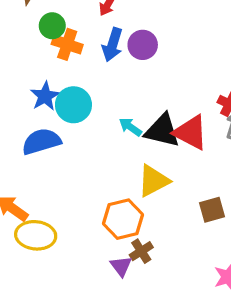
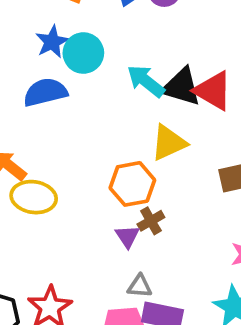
cyan arrow: (130, 127) -> (146, 81), size x1.5

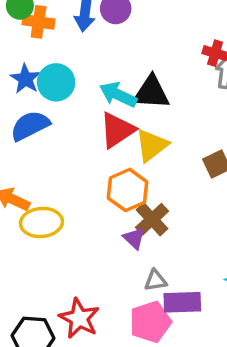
red triangle: (213, 91) -> (117, 130), moved, turned -51
brown cross: (151, 221) -> (152, 219), size x1.4

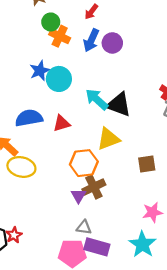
blue semicircle: (30, 126) -> (29, 118), moved
red triangle: (117, 130) -> (62, 123), moved, size x0.7
red star: (79, 318) -> (14, 235), moved, size x0.6

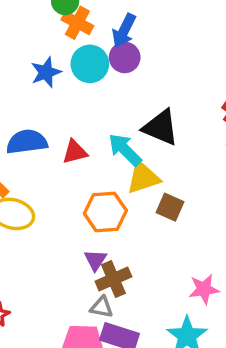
purple circle: (112, 43) -> (125, 57), moved
cyan circle: (59, 79) -> (90, 64), moved
cyan arrow: (97, 99) -> (125, 150), moved
brown square: (147, 164) -> (170, 207), moved, turned 30
brown cross: (94, 187) -> (113, 279), moved

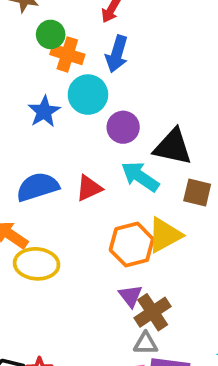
purple circle: (125, 57) -> (123, 127), moved
yellow triangle: (143, 178) -> (165, 235), moved
brown square: (170, 207) -> (197, 192), moved

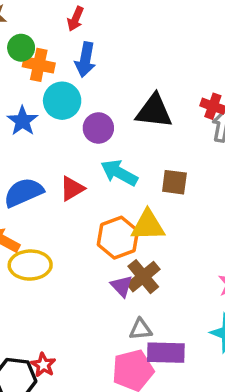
black triangle: (173, 147) -> (154, 111), moved
yellow triangle: (165, 235) -> (148, 225), turned 33
brown cross: (153, 312) -> (143, 277), moved

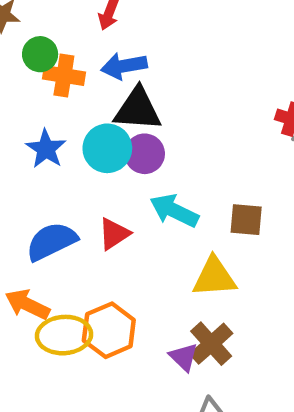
blue arrow: (85, 60) -> (124, 66), turned 72
cyan circle: (62, 101) -> (107, 148), moved
black triangle: (154, 111) -> (138, 109), moved
orange hexagon: (118, 238) -> (109, 330), moved

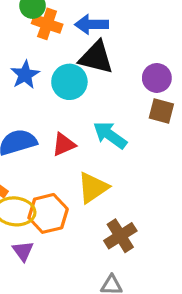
purple circle: (145, 154) -> (157, 78), moved
brown square: (246, 220) -> (161, 111), moved
yellow triangle: (214, 277) -> (93, 188), moved, turned -40
purple triangle: (184, 357) -> (23, 251), moved

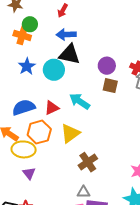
orange cross: (47, 24) -> (22, 35), moved
orange hexagon: (48, 213) -> (39, 132), moved

